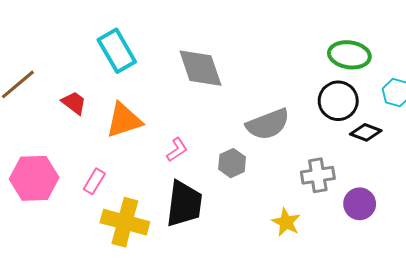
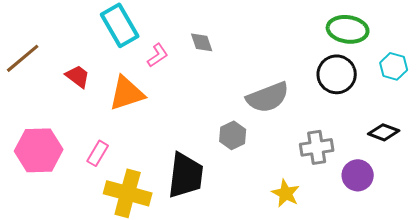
gray diamond: (200, 68) -> (202, 42), size x0.5
black diamond: (366, 132) -> (384, 132), moved
pink L-shape: (177, 150) -> (158, 55), moved

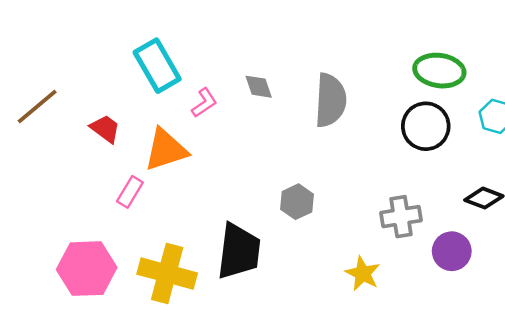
gray semicircle: (268, 97) -> (330, 100), moved, turned -66
pink hexagon: (39, 150) -> (87, 269), moved
pink rectangle: (98, 153) -> (130, 192), moved

